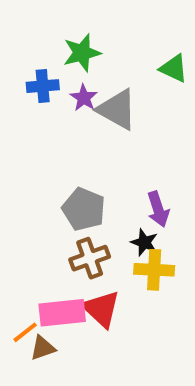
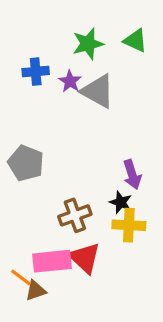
green star: (82, 53) -> (88, 44), moved
green triangle: (174, 68) -> (135, 40), moved
gray pentagon: (84, 209) -> (26, 163), moved
orange line: (25, 332) -> (21, 278), turned 75

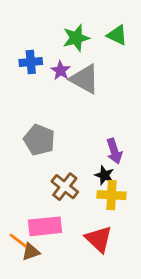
gray pentagon: (26, 163) -> (39, 140), moved
brown cross: (75, 215) -> (65, 187), turned -32
red triangle: (85, 258) -> (99, 239), moved

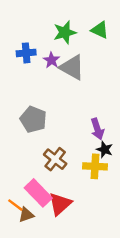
black star: (104, 175) -> (105, 150), moved
pink rectangle: (45, 226) -> (38, 193), turned 52
red triangle: (99, 239) -> (60, 204), moved, turned 35

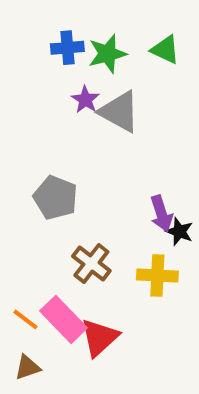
blue cross: (26, 53) -> (67, 48), moved
black star: (105, 150) -> (179, 232), moved
orange line: (15, 205) -> (25, 319), moved
brown triangle: (26, 215) -> (27, 367), moved

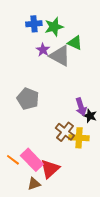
green triangle: (165, 50) -> (75, 43), moved
brown cross: (91, 264) -> (65, 132), moved
brown triangle: (27, 367) -> (34, 184), moved

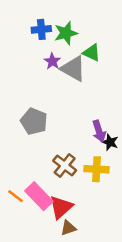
brown cross: (65, 132) -> (65, 165), moved
brown triangle: (34, 184) -> (68, 228), moved

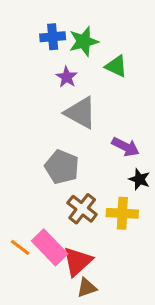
gray triangle: (73, 69) -> (81, 113), moved
gray pentagon: (34, 121) -> (62, 167), moved
purple arrow: (99, 131) -> (125, 147), moved, turned -45

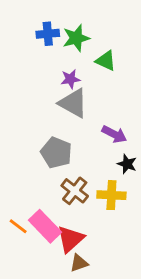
purple star: (67, 77) -> (70, 79), moved, turned 30

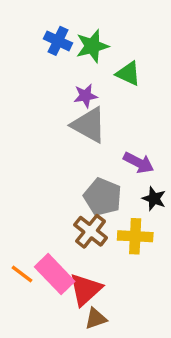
blue cross: (48, 34) -> (58, 41), turned 30
gray pentagon: (56, 153) -> (103, 197), moved

